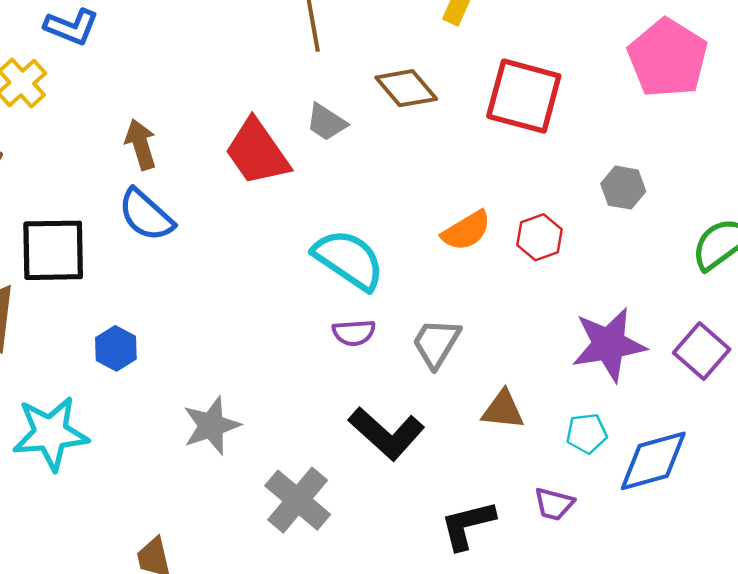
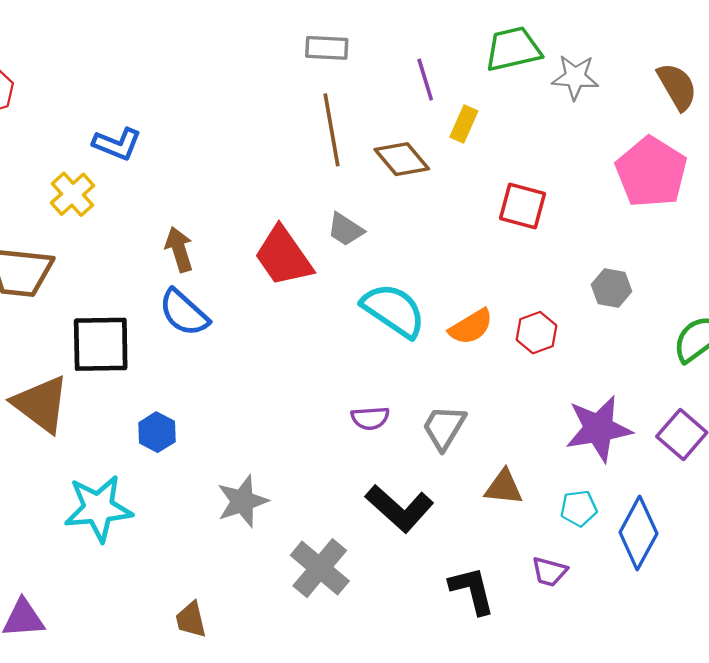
brown diamond: (406, 88) -> (402, 159), moved
red square: (524, 96) -> (522, 206), size x0.7
cyan semicircle: (349, 259) -> (394, 310), moved
blue diamond: (653, 461) -> (638, 533), turned -46
black L-shape: (468, 525) -> (472, 590), turned 90

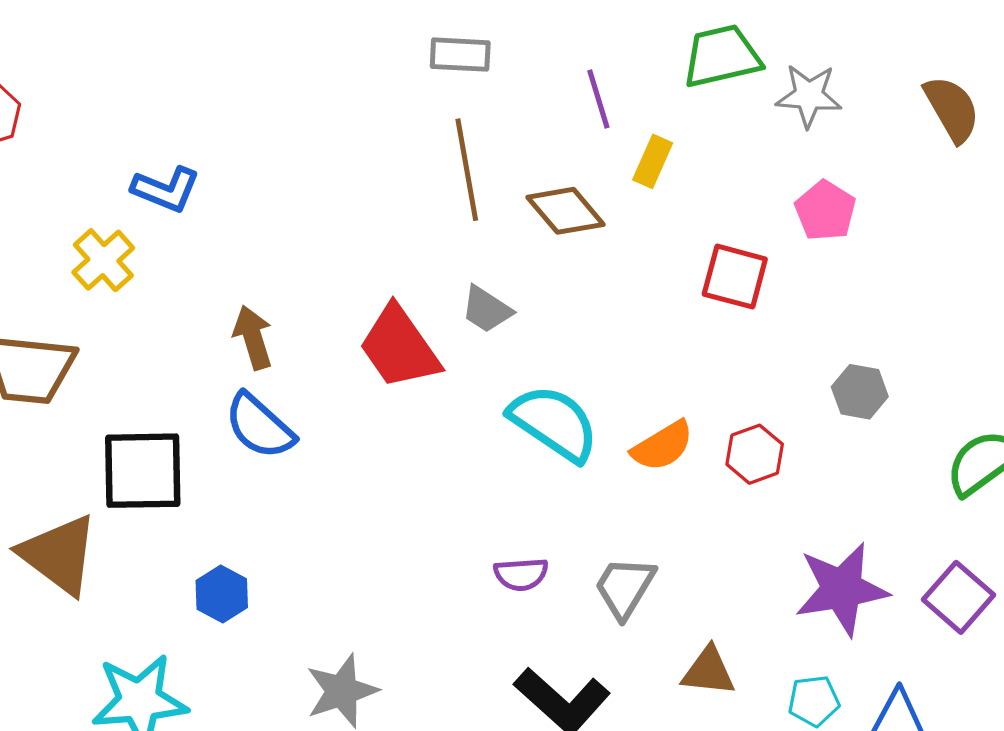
pink pentagon: (651, 172) -> (825, 211), moved, size x0.6

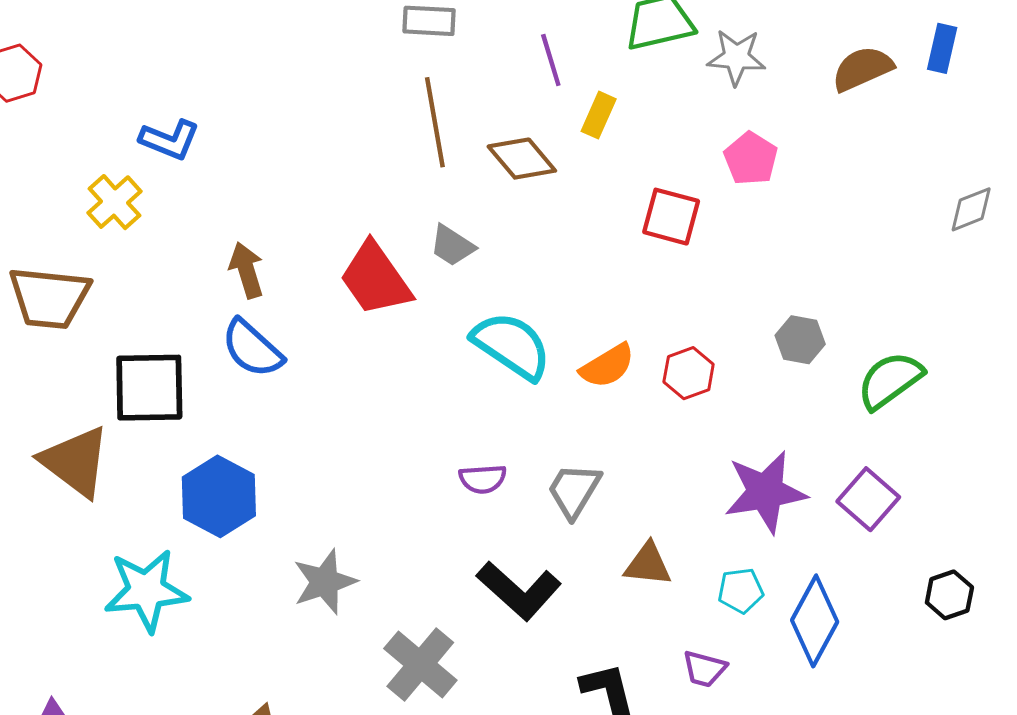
brown semicircle: (952, 109) -> (862, 69), turned -84
gray hexagon: (860, 392) -> (800, 340), moved
blue hexagon: (222, 594) -> (219, 496), size x1.6

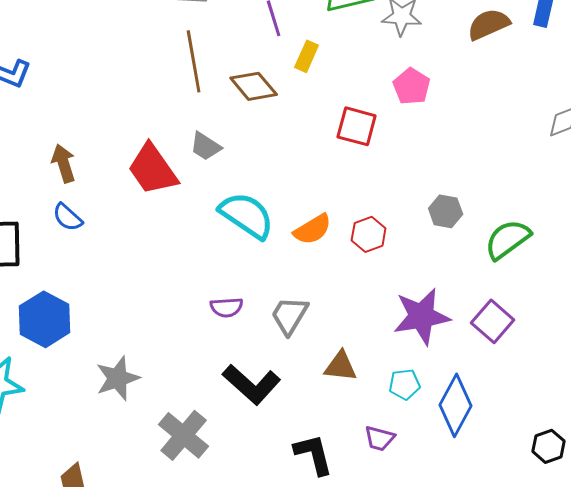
blue semicircle: (252, 348) -> (68, 217), size x0.7
black hexagon: (949, 595) -> (549, 446), moved

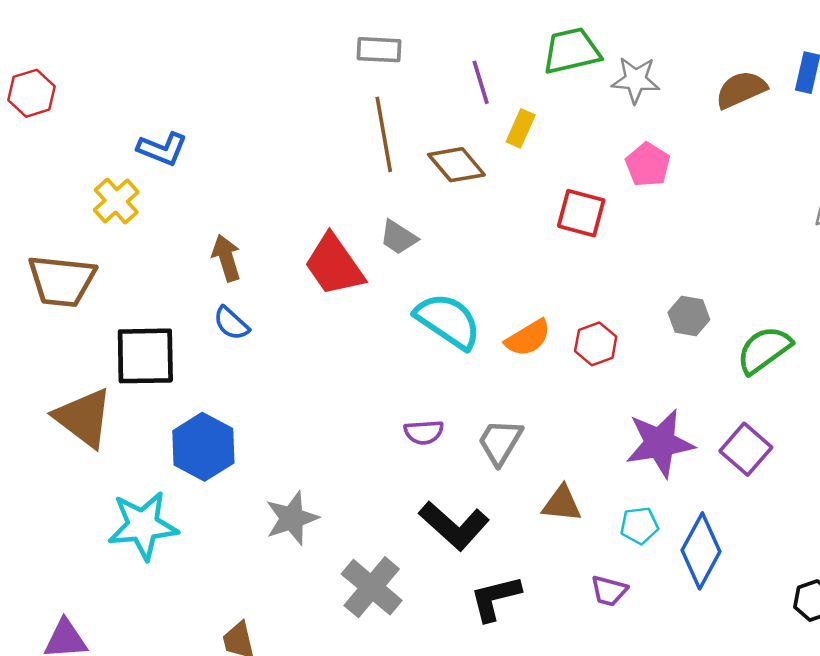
black L-shape: (314, 454) -> (495, 598), moved, turned -90

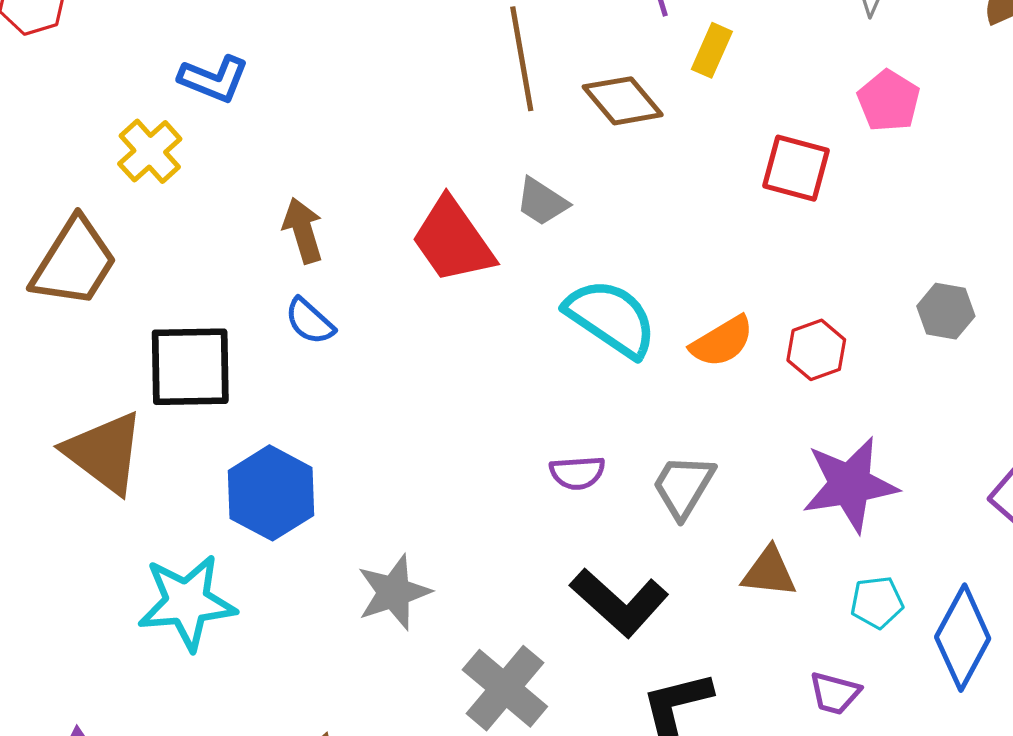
brown trapezoid: (62, 281) -> (74, 262), turned -64
purple star: (660, 443) -> (850, 485), moved

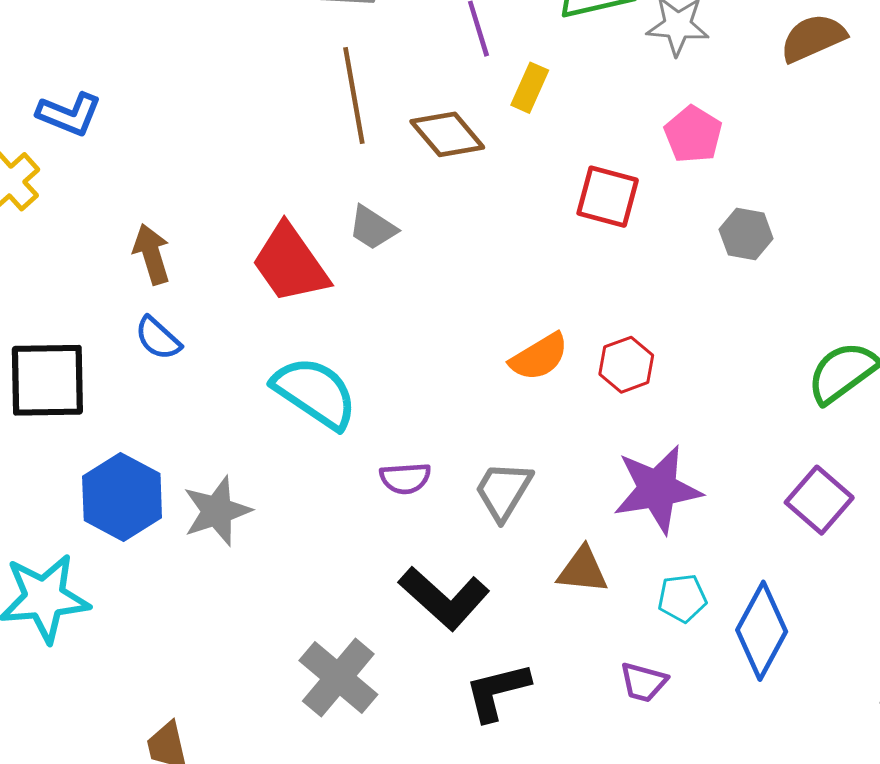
gray hexagon: (946, 311) -> (746, 234), moved
cyan semicircle: (611, 318) -> (315, 393), moved
gray star: (394, 592) -> (217, 511), moved

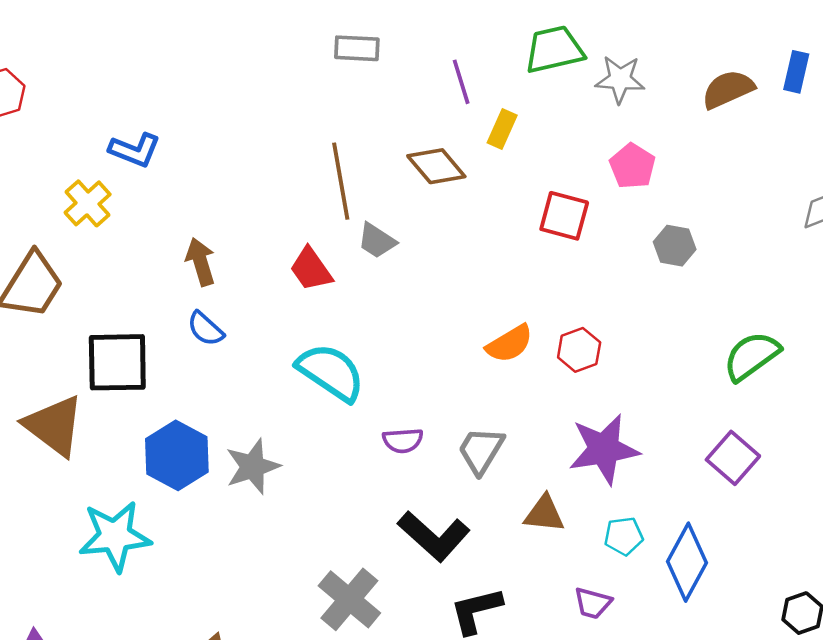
brown line: (354, 95) -> (341, 181), moved
red trapezoid: (290, 264) -> (311, 269), size x0.7

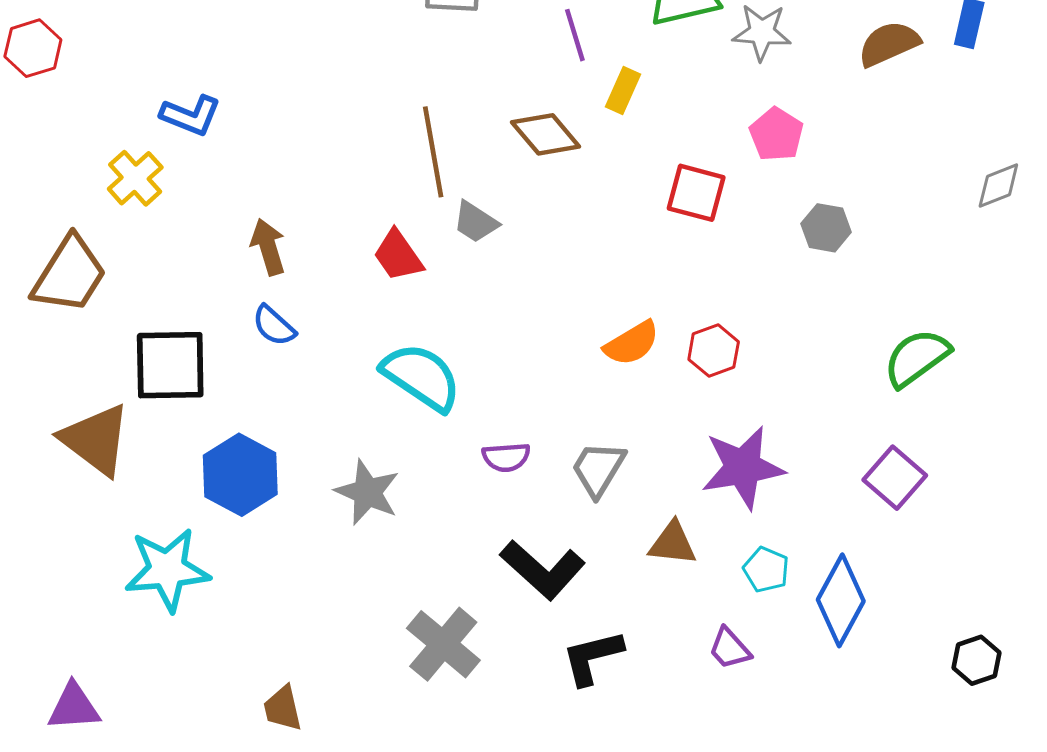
gray star: (253, 467) -> (367, 492), moved, turned -30
cyan pentagon: (624, 536) -> (766, 570), turned 30
purple trapezoid: (593, 603) -> (730, 649), turned 33

